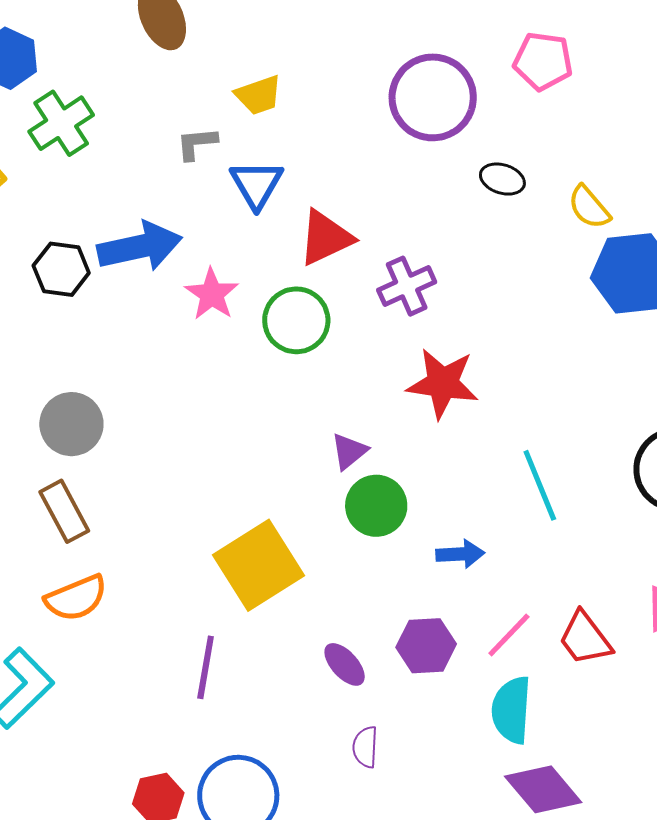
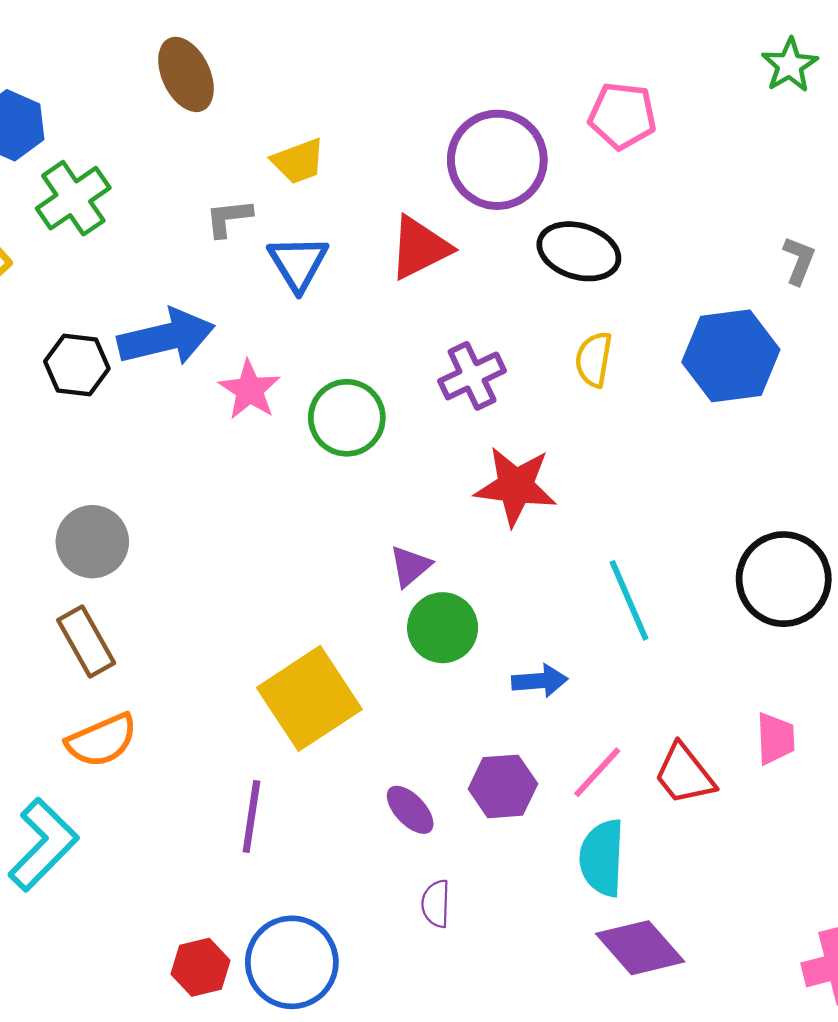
black ellipse: (502, 179) -> (579, 251), size x1.6
yellow semicircle: (589, 207) -> (594, 359), moved, turned 51
red triangle: (326, 238) -> (420, 248), moved

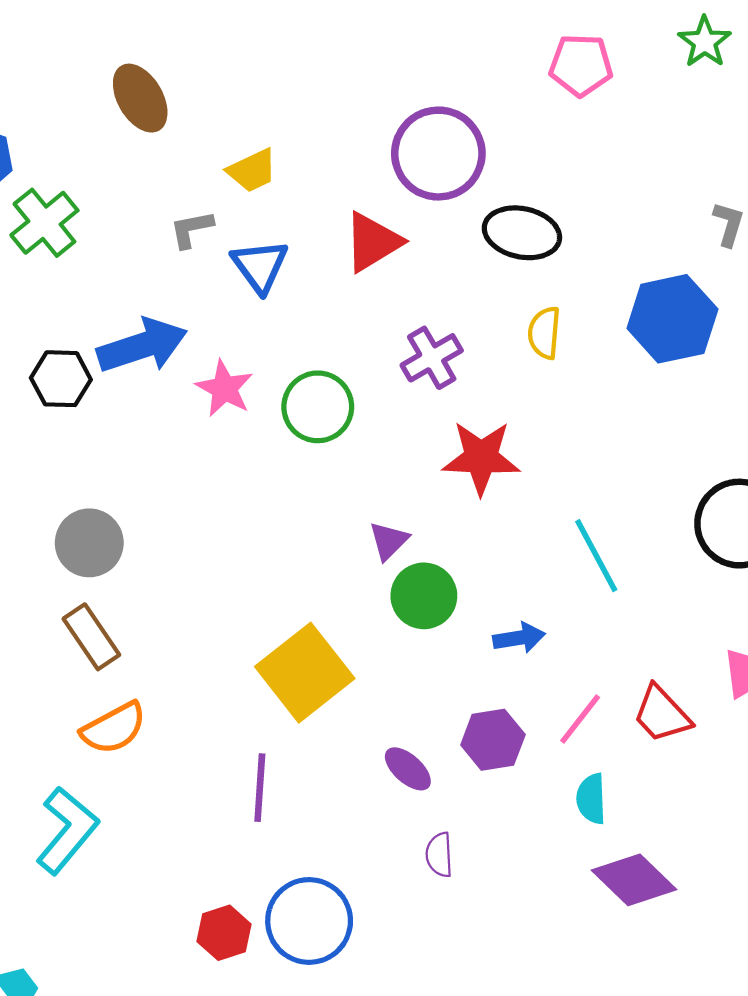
pink pentagon: (622, 116) -> (581, 65), moved
cyan semicircle: (602, 858) -> (591, 799), size x0.7

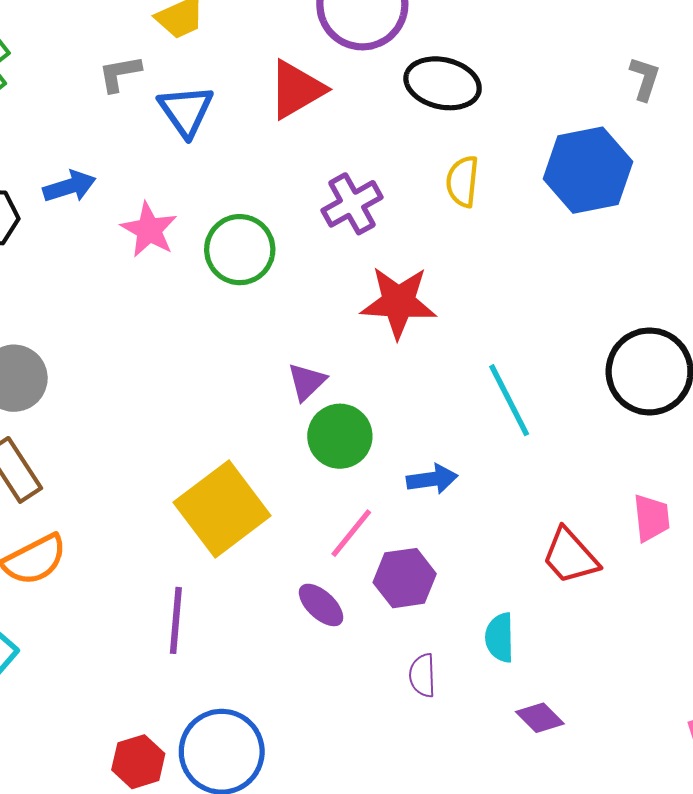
blue arrow: (142, 346) -> (69, 187), size x0.6
pink line: (580, 719) -> (351, 533), moved
purple semicircle: (439, 855) -> (422, 675), moved
purple diamond: (634, 880) -> (540, 718), size x0.6

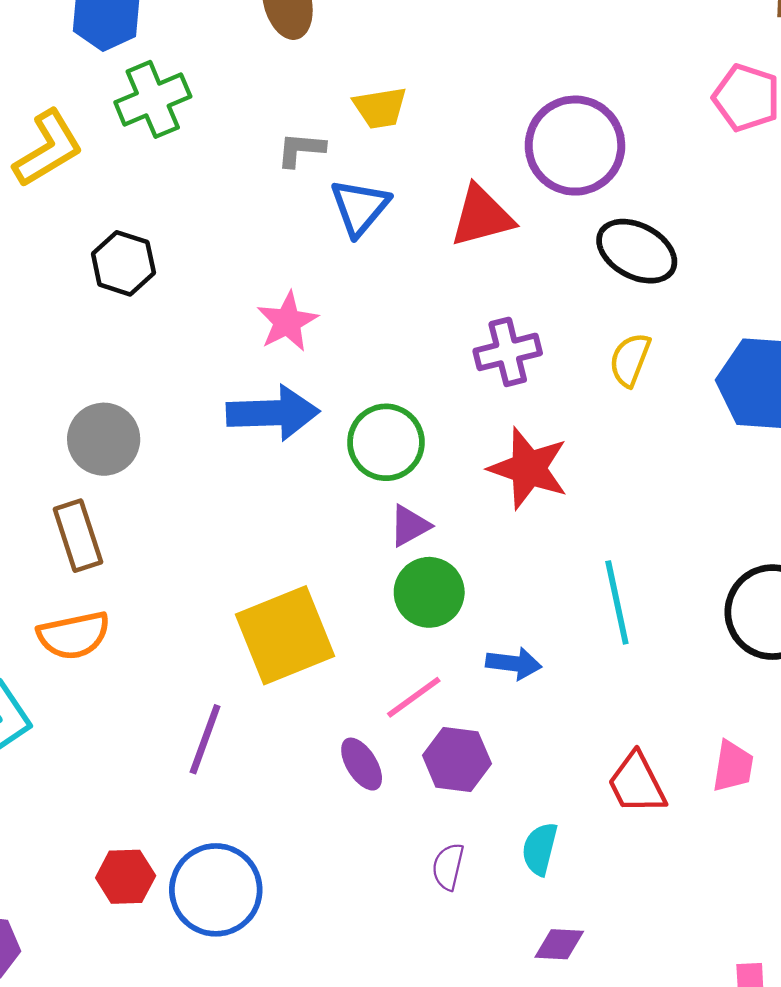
blue arrow: (69, 187) -> (273, 413), moved, size x1.6
green circle: (240, 250) -> (386, 442), moved
purple diamond: (540, 718) -> (559, 944), turned -57

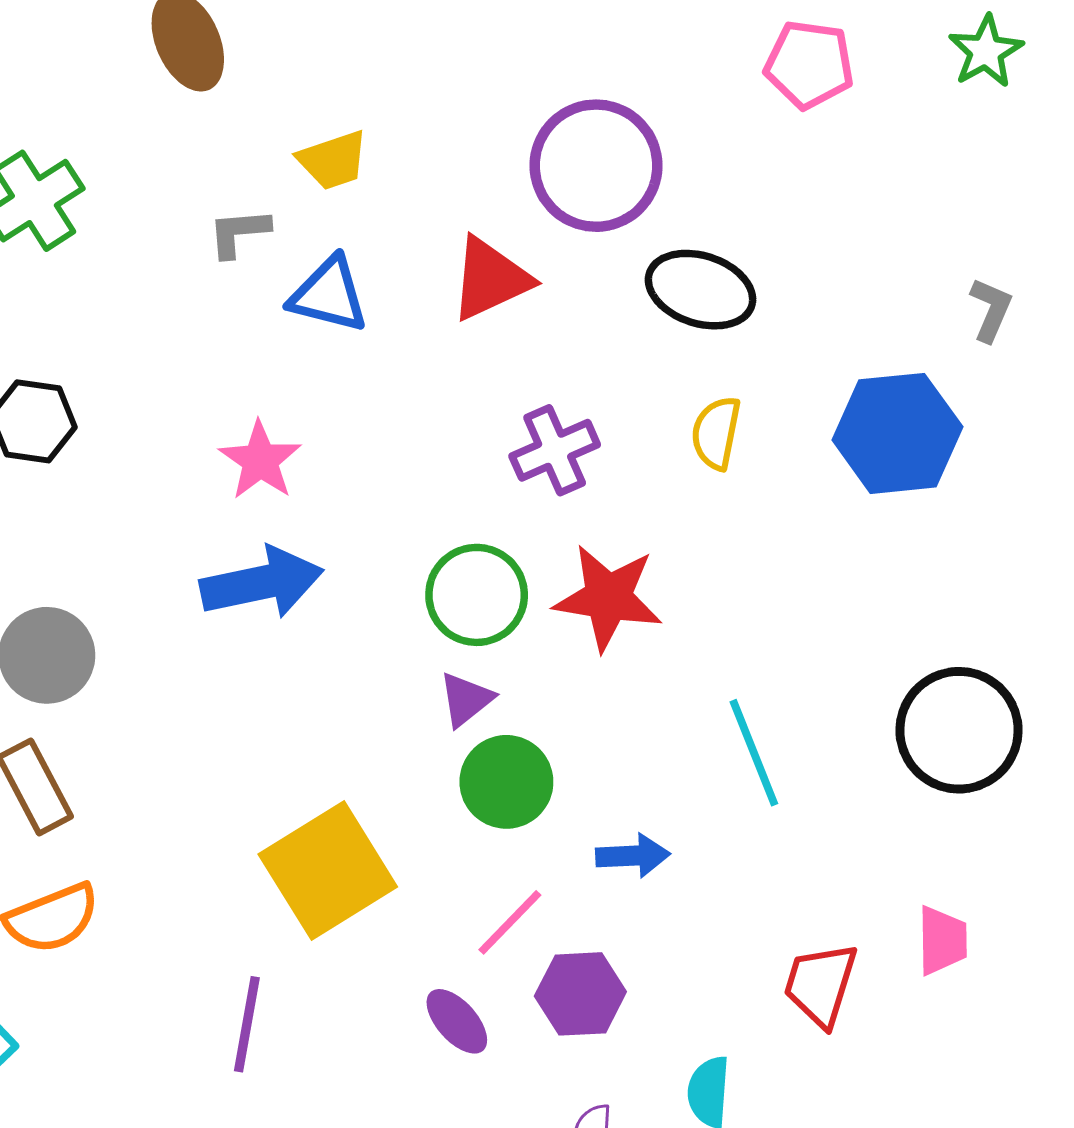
blue triangle: (360, 207) -> (329, 295), turned -46
green circle: (386, 442) -> (477, 595), moved
red trapezoid: (637, 783) -> (821, 985), turned 54

